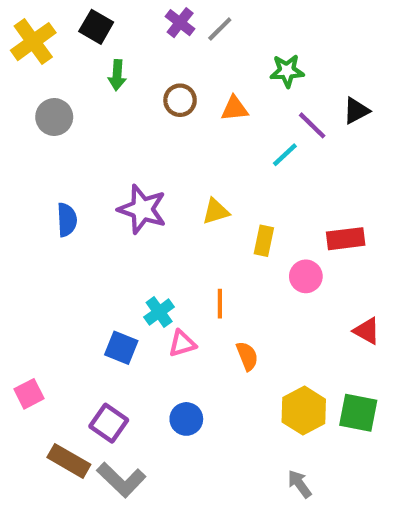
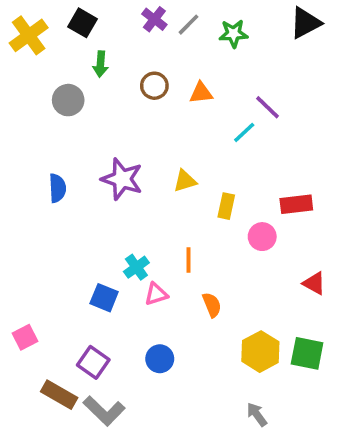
green star: (287, 71) -> (233, 34), moved
black triangle: (356, 111) -> (305, 23), moved, size x1.4
gray circle: (54, 117) -> (68, 100), moved

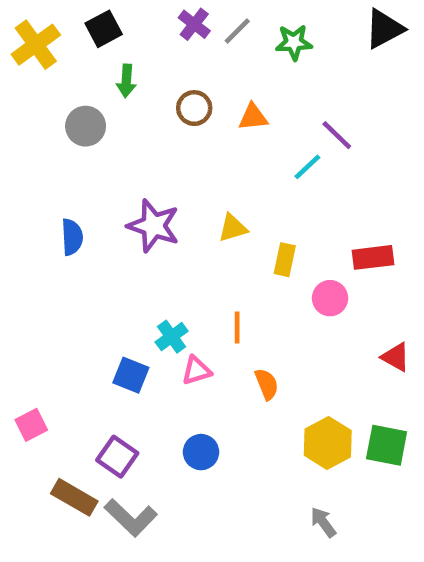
black square: (83, 23) -> (104, 29), turned 32

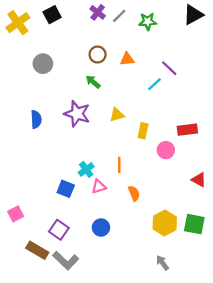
green arrow: (126, 81) -> (93, 82), moved, turned 126

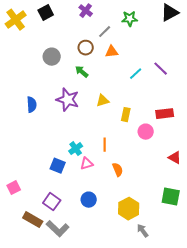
gray line: (119, 16) -> (105, 32), moved
gray circle: (43, 64) -> (52, 57), moved
purple line: (169, 68) -> (161, 69), moved
yellow hexagon: (165, 223) -> (129, 209), moved

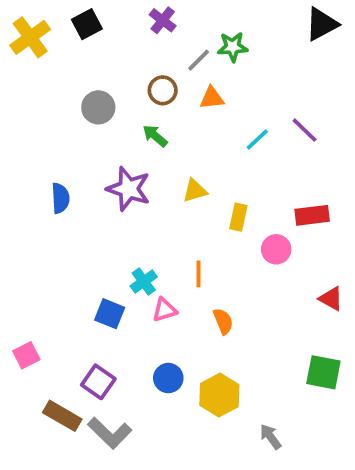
green star: (130, 19) -> (233, 47), moved
yellow hexagon: (129, 209) -> (219, 395), moved

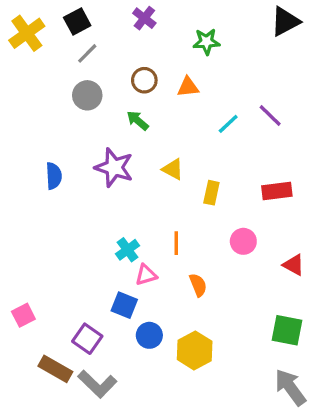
gray line: (199, 60) -> (87, 53), moved
yellow triangle: (195, 191) -> (173, 169), turned 45
pink circle: (276, 249) -> (243, 241), moved
blue square: (110, 314) -> (124, 305), moved
gray arrow: (270, 437) -> (290, 387), moved, size x1.6

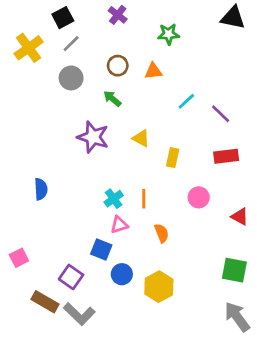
black triangle: (285, 21) -> (233, 18), turned 40
yellow cross: (27, 33) -> (29, 48), moved
purple line: (270, 115) -> (221, 114), moved
blue semicircle: (54, 176) -> (41, 189), moved
cyan cross: (128, 250) -> (114, 199), moved

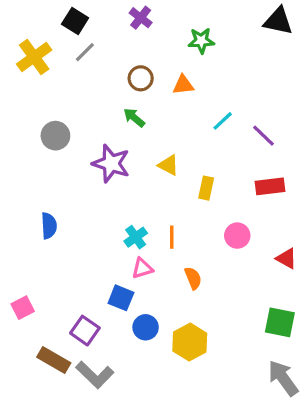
black square: (63, 18) -> (75, 21), turned -30
gray circle: (71, 78) -> (55, 136), moved

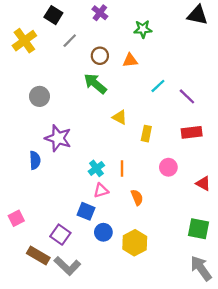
gray line: (85, 52) -> (70, 41), moved
green arrow: (134, 118) -> (95, 84), size x1.5
purple star: (111, 163) -> (58, 138), moved

